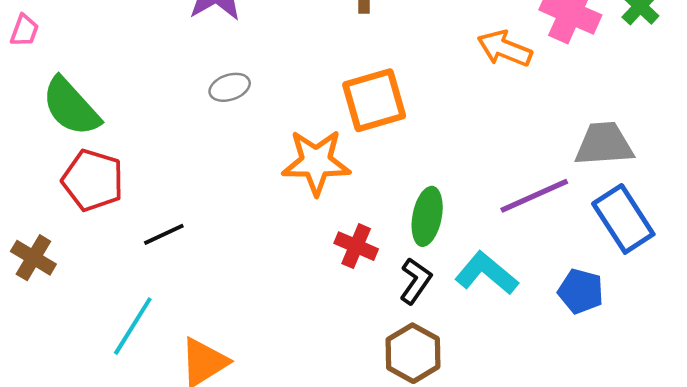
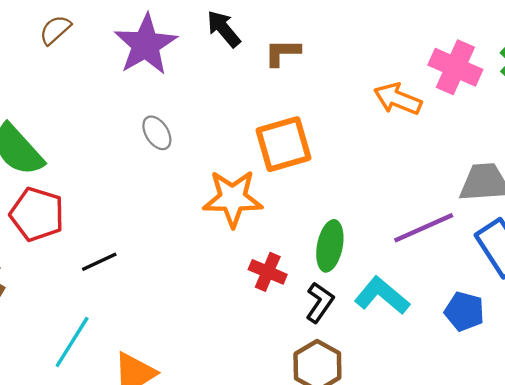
gray ellipse: (230, 87) -> (157, 133), turned 76

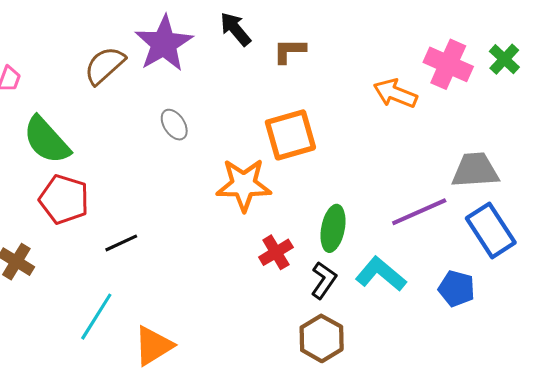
brown semicircle: (55, 30) -> (105, 65), moved, size x1.4
red cross: (268, 272) -> (276, 252), turned 36

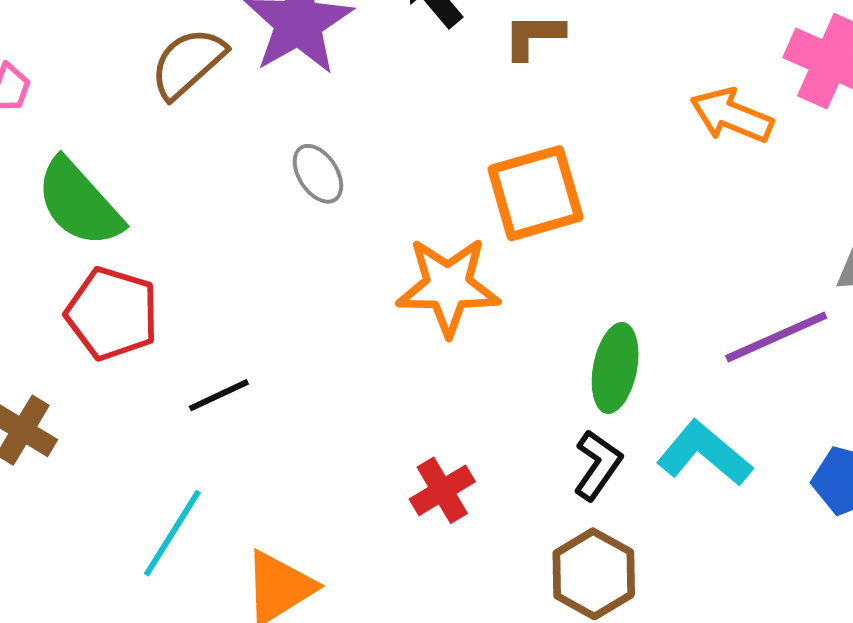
red cross: (276, 252) -> (442, 490), moved

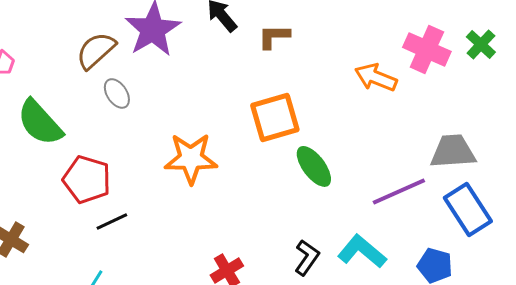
gray ellipse: (318, 174) -> (117, 93), moved
orange star: (448, 286) -> (191, 158), moved
red pentagon: (112, 314) -> (87, 179), moved
green ellipse: (615, 368) -> (314, 166), moved, turned -48

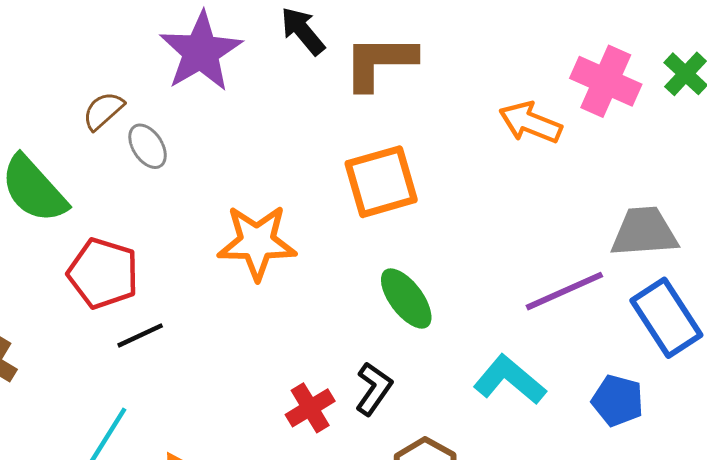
brown L-shape: (274, 36) -> (380, 62), size x1.6
brown semicircle: (96, 50) -> (103, 111), moved, size x0.7
green ellipse: (314, 166) -> (406, 298), moved
black L-shape: (307, 257) -> (374, 389), moved

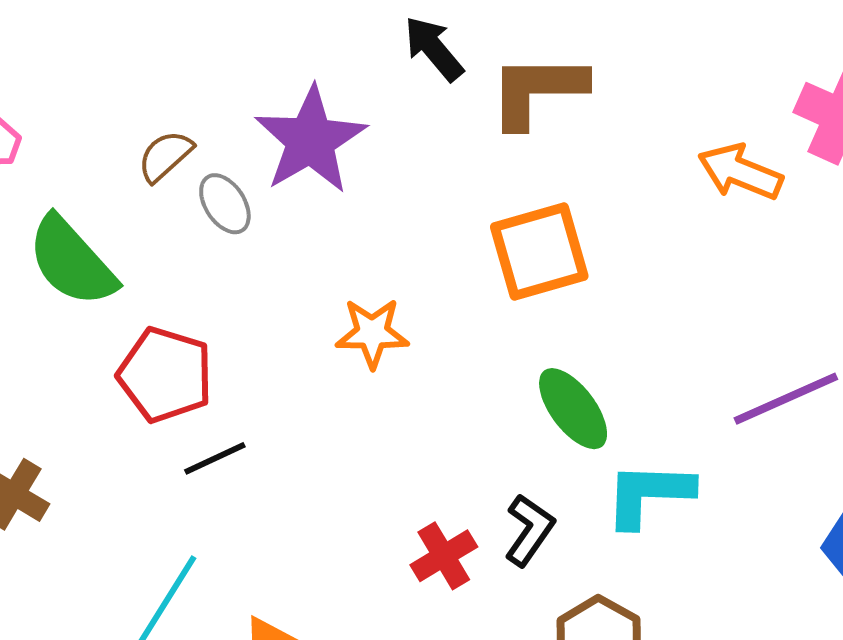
purple star: (201, 52) -> (310, 140), moved
orange star: (257, 242) -> (372, 333), size x0.7
cyan L-shape: (510, 380) -> (649, 494), moved, turned -38

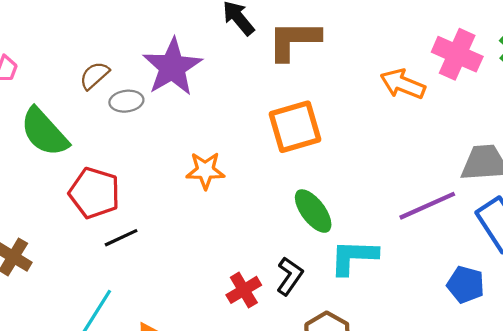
gray ellipse: (225, 204) -> (126, 101), turned -64

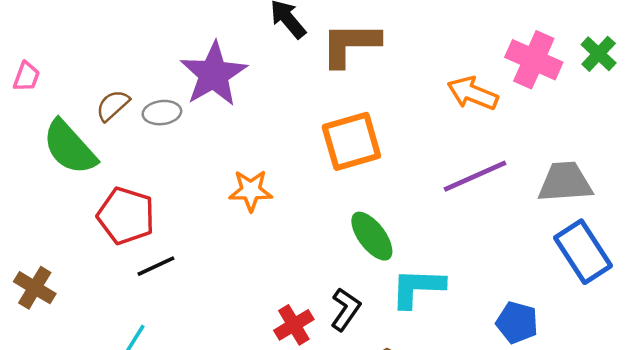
brown semicircle: (94, 76) -> (113, 105), moved
purple line: (427, 206) -> (475, 176), moved
blue pentagon: (466, 285) -> (517, 322), moved

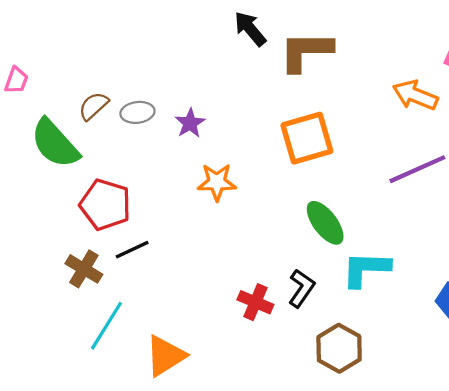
purple star: (214, 74) -> (190, 123), moved, size x0.5
brown cross: (35, 288) -> (84, 269), moved
red cross: (294, 325) -> (255, 302), turned -36

